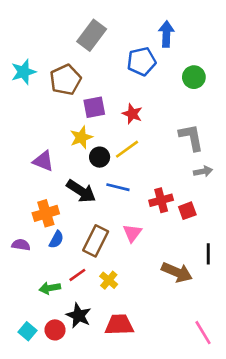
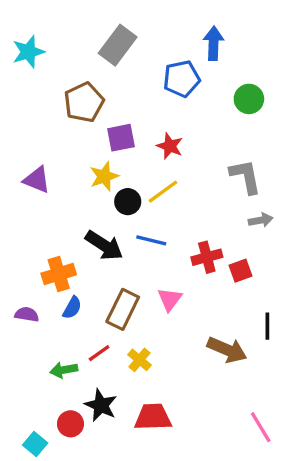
cyan star: (24, 72) -> (28, 52), moved
purple triangle: (43, 161) -> (37, 180), moved
cyan square: (28, 331) -> (35, 444), moved

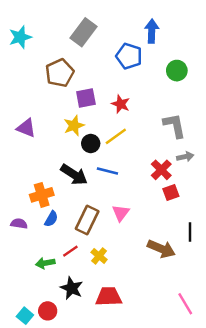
blue pentagon: (182, 79) -> (129, 56), turned 30
red cross: (207, 257) -> (161, 170), moved, turned -30
red circle: (70, 424) -> (48, 311), moved

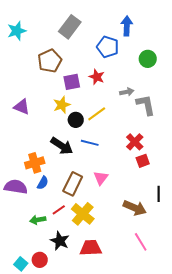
red star: (121, 104) -> (97, 77), moved
gray arrow: (185, 157) -> (127, 92), moved
purple semicircle: (19, 224) -> (16, 187), size x1.6
yellow cross: (99, 256) -> (83, 214), size x1.6
pink line: (185, 304) -> (141, 242), moved

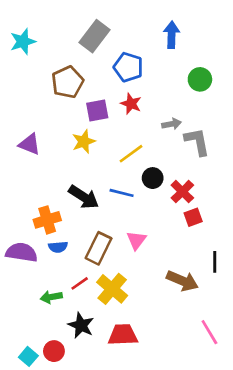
blue pentagon: (108, 47) -> (128, 67), moved
black circle: (76, 120) -> (153, 178), moved
blue semicircle: (43, 183) -> (58, 247), turned 56
pink line: (141, 242) -> (209, 332), moved

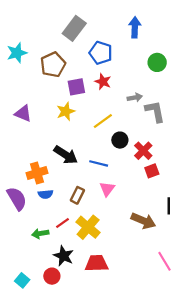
cyan star: (23, 42) -> (17, 53), moved
blue line: (122, 193) -> (99, 163), moved
brown rectangle: (99, 248) -> (77, 195), size x0.7
purple semicircle: (22, 252) -> (17, 198), turned 50
red circle: (54, 351) -> (52, 276), moved

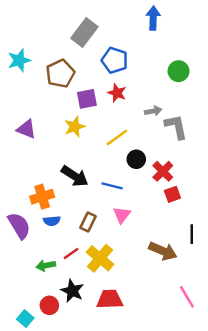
blue arrow: (135, 27) -> (153, 18), moved
red circle: (52, 276) -> (49, 305), moved

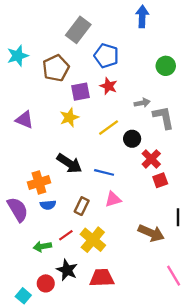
black circle: (136, 159) -> (132, 139), moved
pink triangle: (122, 215) -> (113, 199), turned 36

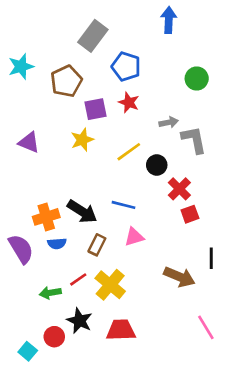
black arrow: (69, 163) -> (82, 212), moved

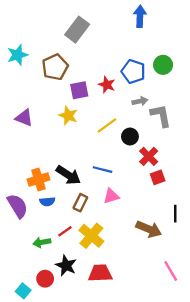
blue pentagon: (126, 67) -> (133, 71), moved
yellow star: (82, 140) -> (68, 116), turned -30

